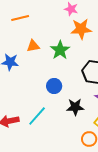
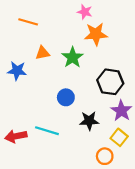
orange line: (20, 18) -> (28, 22), turned 30
cyan line: (37, 116) -> (47, 131), turned 65

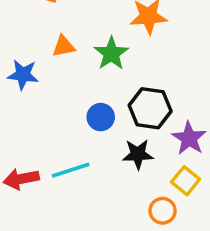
black hexagon: (110, 82) -> (150, 108), moved
cyan line: (47, 131) -> (71, 170), turned -35

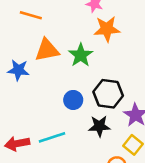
orange triangle: (64, 46) -> (47, 50), size x1.5

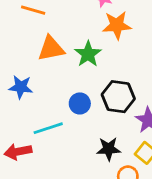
blue star: (18, 70) -> (21, 87), moved
black star: (99, 126) -> (109, 149), moved
cyan line: (52, 137) -> (48, 128), moved

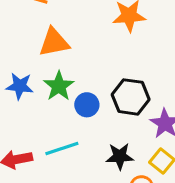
green star: (88, 54) -> (59, 86), moved
cyan line: (48, 128) -> (62, 149), moved

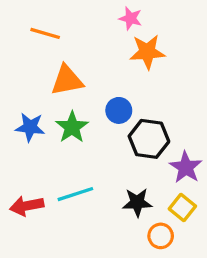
blue circle: (87, 105) -> (119, 110), moved

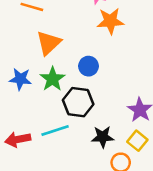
orange triangle: (67, 80) -> (49, 43), turned -32
black hexagon: (149, 139) -> (78, 102), moved

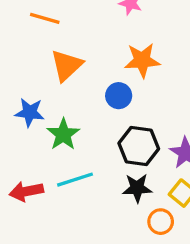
orange star: (110, 21) -> (142, 60), moved
green star: (52, 79) -> (63, 134), moved
black hexagon: (78, 102) -> (139, 146), moved

